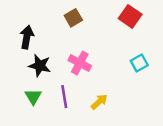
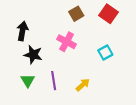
brown square: (73, 18) -> (76, 14), moved
pink cross: (80, 63) -> (67, 42), moved
cyan square: (139, 63) -> (105, 52), moved

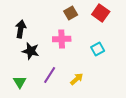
pink cross: (67, 42) -> (62, 39), turned -30
green triangle: (28, 81) -> (20, 82), moved
purple line: (54, 81) -> (50, 75), turned 42

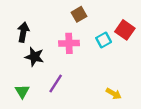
red square: (101, 13) -> (125, 30), moved
cyan square: (98, 49) -> (104, 40), moved
yellow arrow: (77, 79) -> (114, 94), moved, turned 72

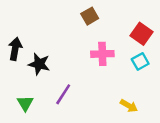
black arrow: (23, 32) -> (15, 49), moved
cyan square: (104, 40) -> (140, 62), moved
pink cross: (69, 43) -> (102, 54), moved

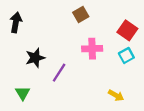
black arrow: (15, 49) -> (16, 22), moved
black star: (39, 64) -> (35, 58), turned -30
purple line: (63, 94) -> (59, 73), moved

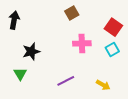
purple line: (59, 73) -> (66, 81), moved, turned 30
green triangle: (23, 93) -> (20, 74), moved

